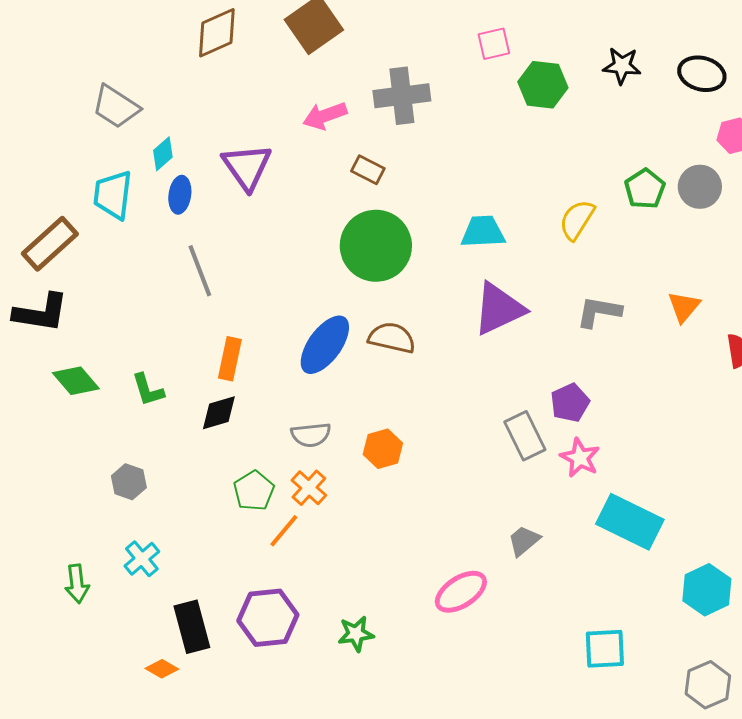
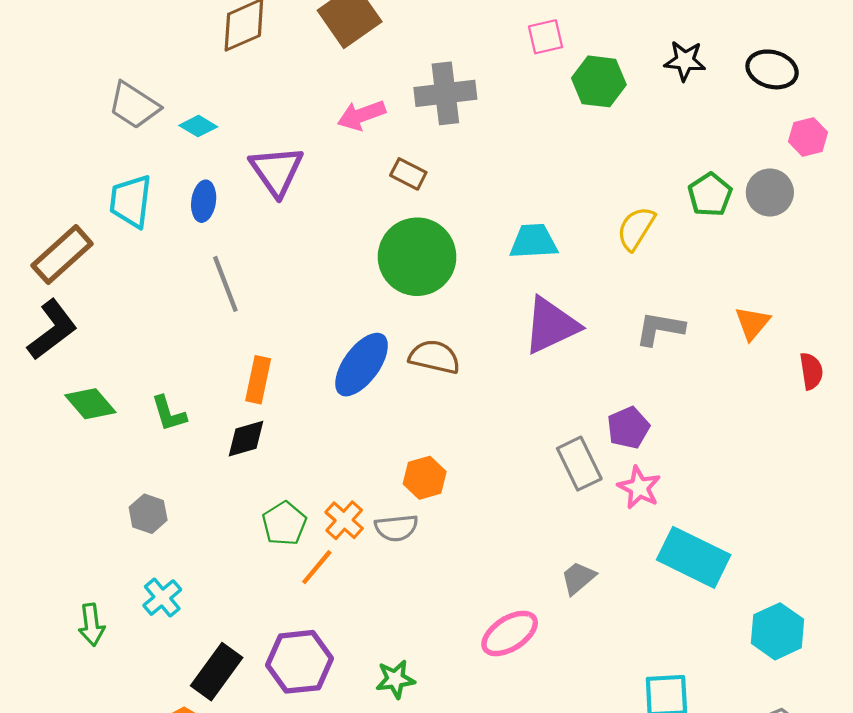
cyan diamond: (163, 154) -> (198, 126), moved, turned 72
black L-shape: (41, 313) -> (52, 330), turned -46
gray semicircle: (311, 435) -> (396, 528), moved
black rectangle: (192, 627) -> (217, 672), turned 51

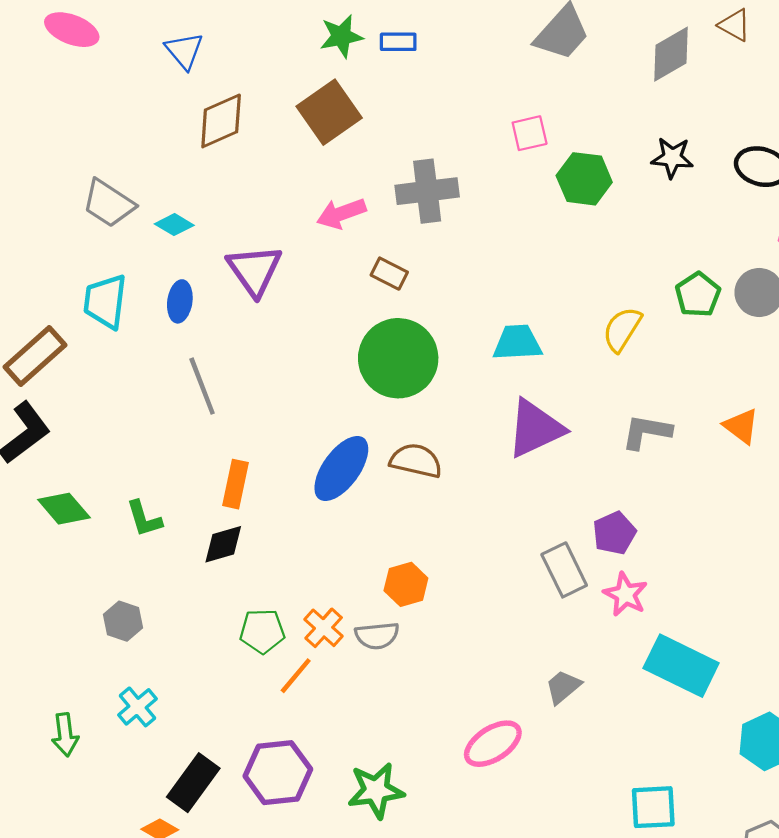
orange triangle: (752, 323) -> (741, 426), turned -33
green pentagon: (284, 524) -> (262, 631), turned 30
green star: (395, 679) -> (376, 790), size x1.4

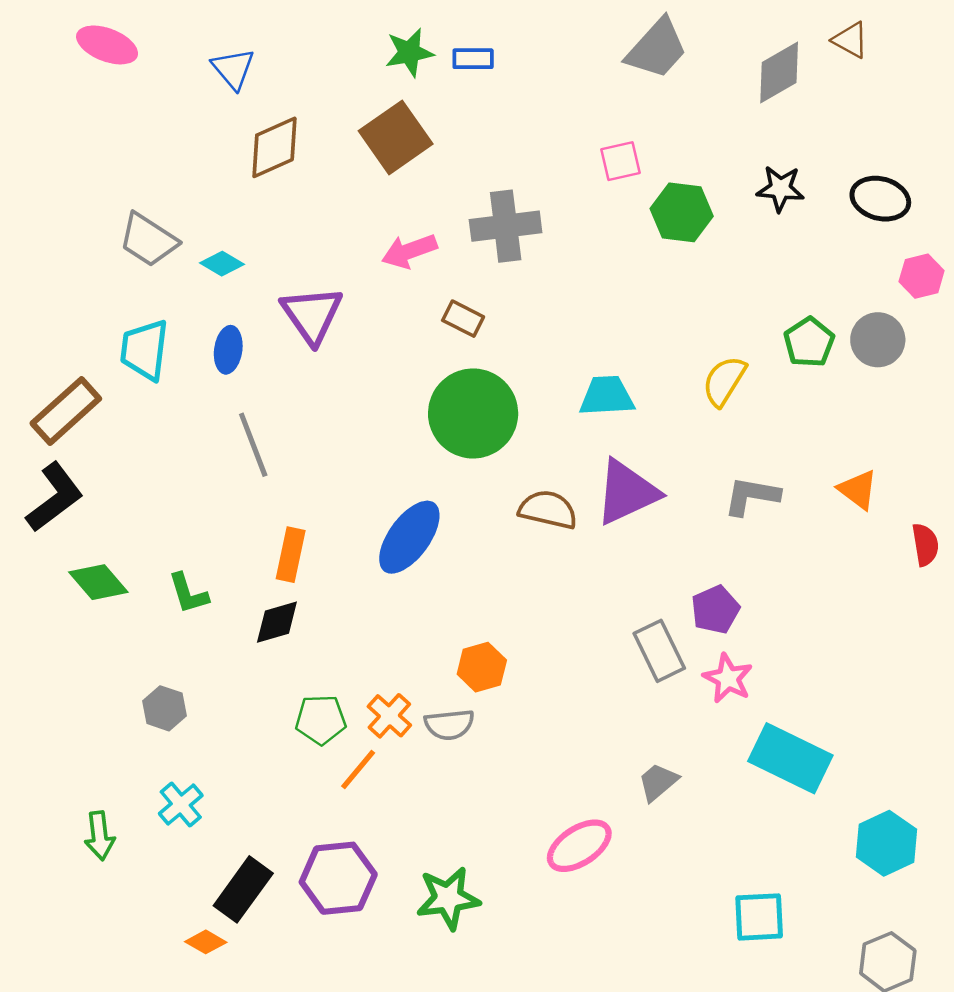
brown semicircle: (416, 461) -> (548, 510), moved

